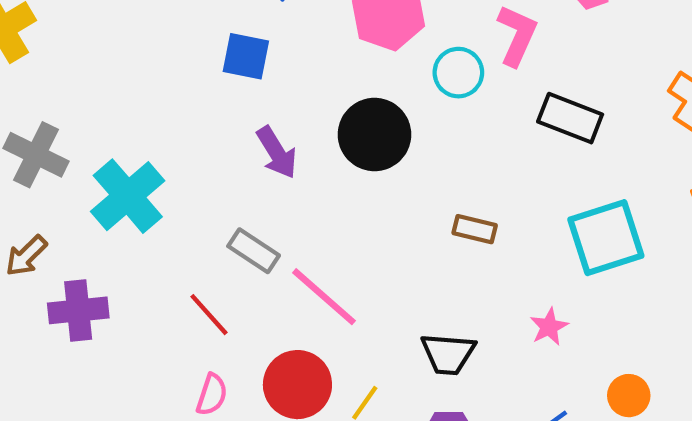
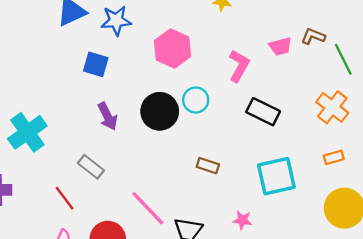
cyan circle: (458, 73) -> (196, 100), moved
pink line: (324, 297) -> (148, 208), moved
pink star: (549, 327) -> (242, 220), turned 30

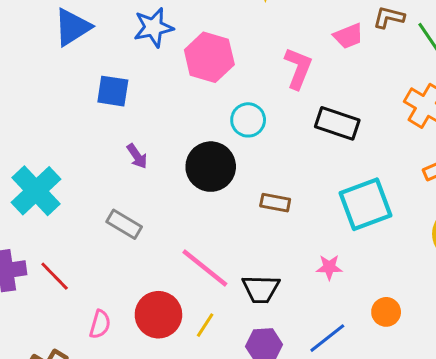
blue star: (116, 21) -> (153, 27), moved
black circle: (160, 111) -> (211, 167), moved
purple arrow: (108, 116) -> (137, 156), size x0.7
red line: (65, 198) -> (55, 276), moved

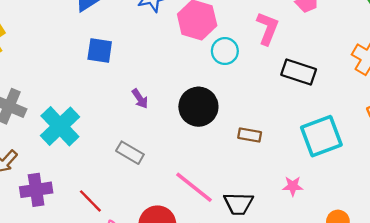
blue square: (113, 91) -> (100, 51), moved
cyan circle: (248, 120) -> (225, 51), moved
red line: (55, 276) -> (90, 201), moved

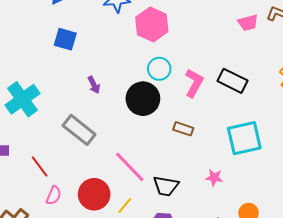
pink L-shape: (268, 28) -> (194, 83), moved
cyan circle: (225, 51) -> (159, 69), moved
gray rectangle: (130, 153) -> (79, 130), size x1.4

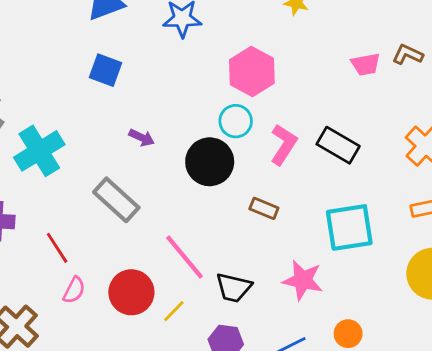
pink hexagon: (152, 24) -> (252, 71), moved
purple arrow: (94, 85) -> (142, 138), turned -42
pink star: (214, 178) -> (303, 280), size x1.6

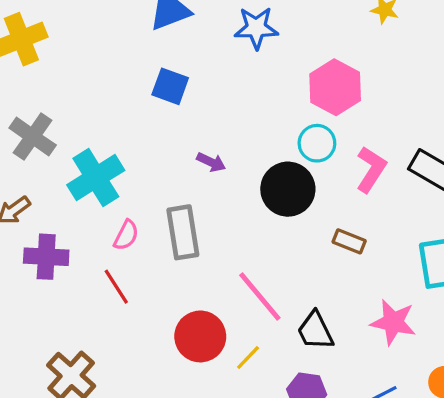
gray rectangle: (116, 200) -> (183, 232), turned 39
black trapezoid: (234, 288) -> (315, 331), turned 51
pink semicircle: (74, 290) -> (126, 235), moved

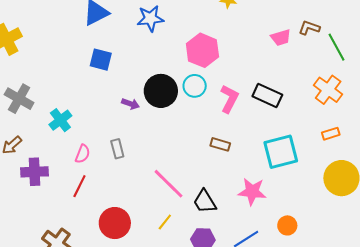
cyan cross: (96, 178) -> (60, 120), size x0.7
black circle: (288, 189) -> (161, 91), moved
gray rectangle: (183, 232) -> (117, 149), size x0.6
red line: (116, 287) -> (79, 186), turned 65
red circle: (200, 336) -> (115, 223), moved

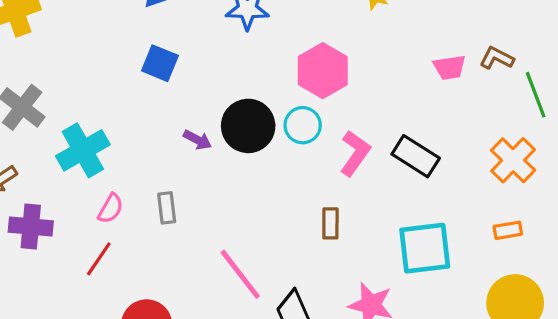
cyan cross: (60, 120) -> (83, 150), size x1.4
brown rectangle: (220, 144) -> (330, 223), turned 66

